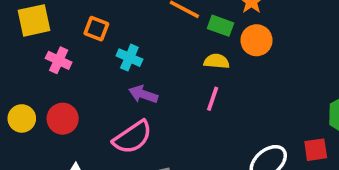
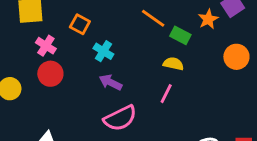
orange circle: (256, 40) -> (236, 57), moved
red circle: (63, 119) -> (50, 74), moved
pink semicircle: (132, 137) -> (120, 118), moved

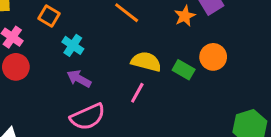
green rectangle: (180, 35) -> (184, 70), moved
yellow semicircle: (173, 64) -> (146, 62), size x1.4

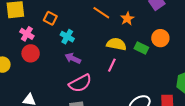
orange star: (185, 16) -> (127, 19), moved

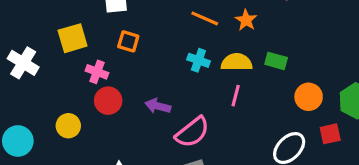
cyan cross: (67, 37) -> (198, 60), moved
orange circle: (160, 38) -> (309, 97), moved
purple arrow: (73, 58) -> (158, 106), moved

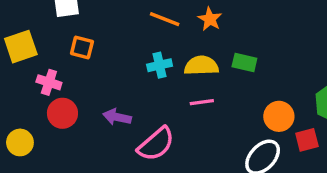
cyan cross: (198, 60) -> (160, 65), turned -30
pink line: (236, 96) -> (202, 102), turned 70
orange circle: (309, 97) -> (279, 116), moved

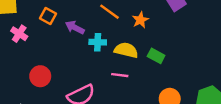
red circle: (62, 113) -> (40, 76), moved
purple arrow: (117, 117) -> (75, 27), moved

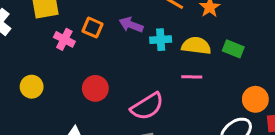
orange square: (48, 16) -> (93, 28), moved

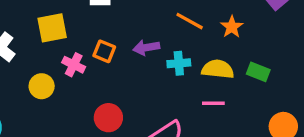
purple arrow: (131, 25) -> (146, 48), turned -30
yellow circle: (32, 87) -> (42, 86), moved

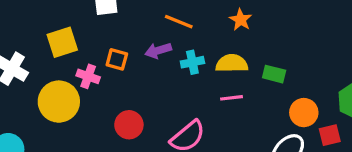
orange line: (190, 21) -> (179, 22), moved
green rectangle: (258, 72) -> (274, 74), moved
yellow circle: (42, 86) -> (59, 102), size x1.6

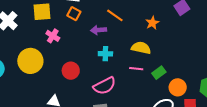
orange square: (117, 59) -> (74, 14), moved
cyan cross: (192, 62) -> (105, 54), moved
green rectangle: (274, 74) -> (159, 73), moved, turned -64
yellow circle: (59, 102) -> (30, 61), moved

